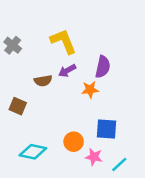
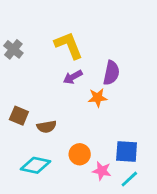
brown semicircle: (43, 81) -> (47, 127), moved
blue square: (107, 129) -> (127, 151), moved

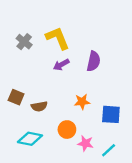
gray cross: (13, 49) -> (24, 42), moved
orange star: (98, 98) -> (82, 102), moved
blue square: (127, 151) -> (111, 114), moved

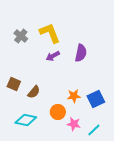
orange star: (82, 102) -> (74, 96), moved
brown semicircle: (39, 106) -> (34, 92), turned -40
blue square: (111, 114) -> (96, 99), turned -30

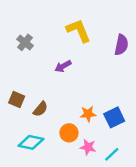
yellow L-shape: (50, 33) -> (79, 31), moved
purple semicircle: (81, 53) -> (121, 45), moved

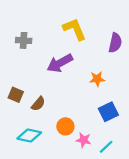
gray cross: (25, 42) -> (24, 40), turned -35
purple arrow: (63, 66) -> (60, 63), size x1.6
orange star: (88, 114) -> (97, 79), moved

